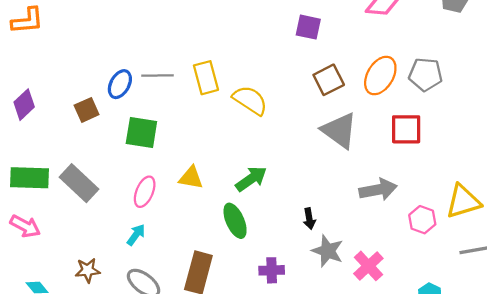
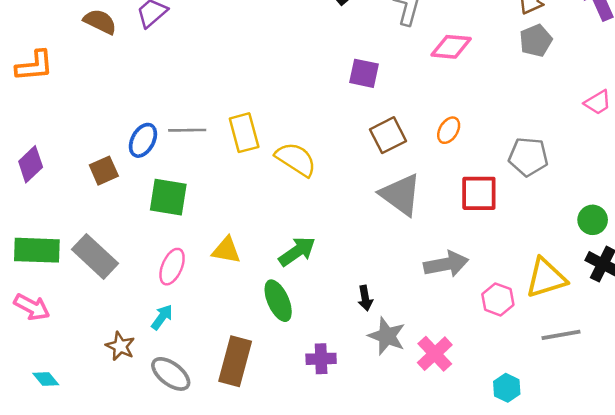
gray pentagon: (426, 74) -> (528, 157), moved
orange ellipse: (380, 76) -> (449, 130), size x0.6
brown star: (88, 270) -> (120, 346), moved, turned 30

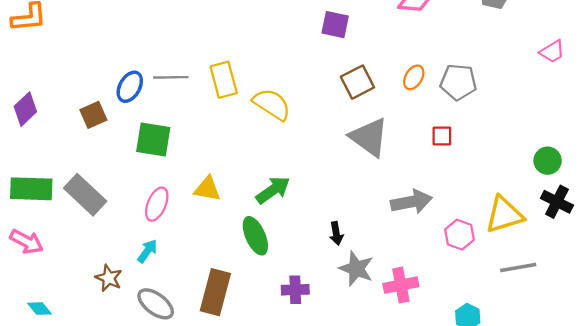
gray pentagon: (528, 157) -> (458, 82), moved
red square: (479, 193) -> (442, 136), size x0.6
pink cross: (435, 354) -> (401, 285), turned 32

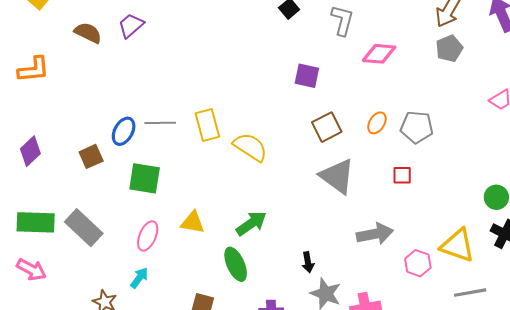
yellow triangle: (504, 215) -> (458, 245), turned 36

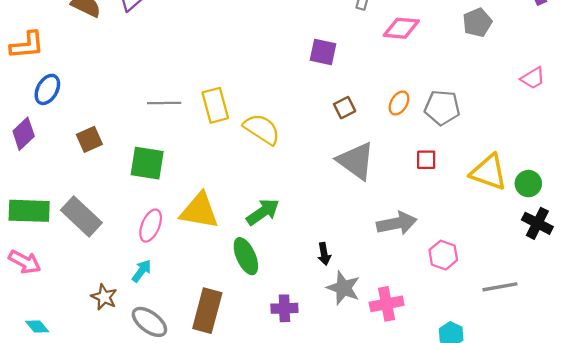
brown square: (327, 127) -> (345, 108), size x0.7
blue ellipse: (124, 131) -> (47, 89), moved
yellow triangle: (193, 222) -> (199, 211), size x1.5
yellow triangle: (458, 245) -> (489, 172), moved

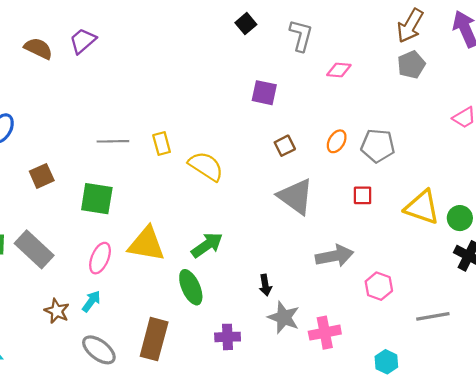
pink diamond: (401, 28) -> (339, 70), size x0.7
yellow rectangle: (215, 105) -> (162, 144), size x0.7
brown star: (104, 297) -> (57, 311), moved

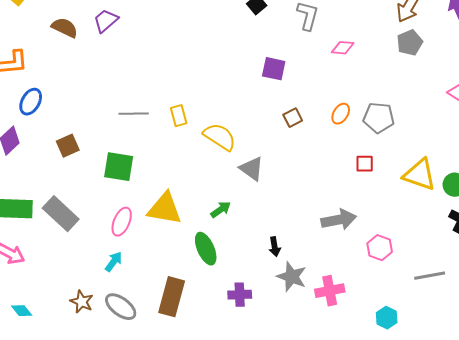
gray triangle: (296, 196) -> (252, 169), moved, size x0.7
green arrow: (207, 245) -> (221, 210), size x0.7
brown star: (57, 311) -> (82, 302), moved

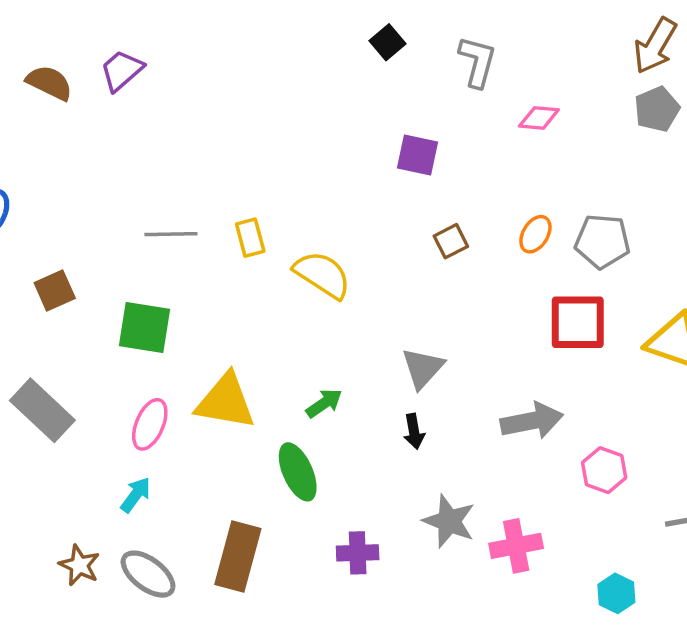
red square: (365, 164) -> (578, 322), size x1.8
gray triangle: (252, 169) -> (423, 368), moved, turned 36
black arrow: (275, 247) -> (414, 431), moved

